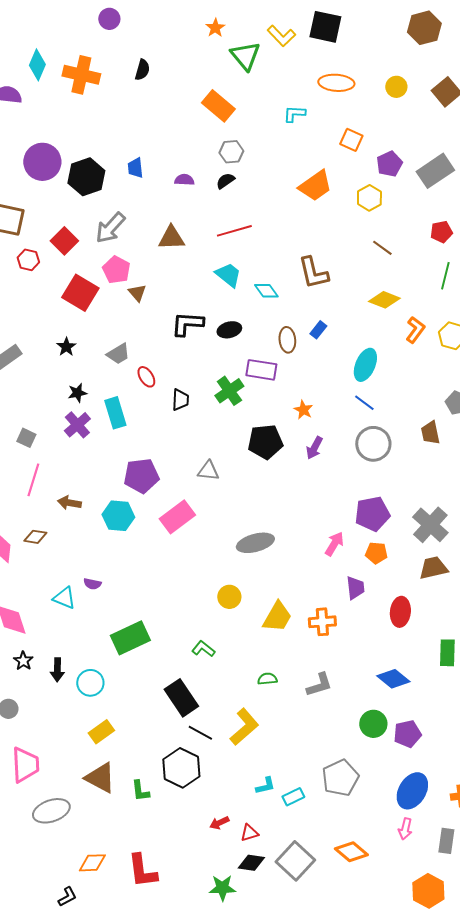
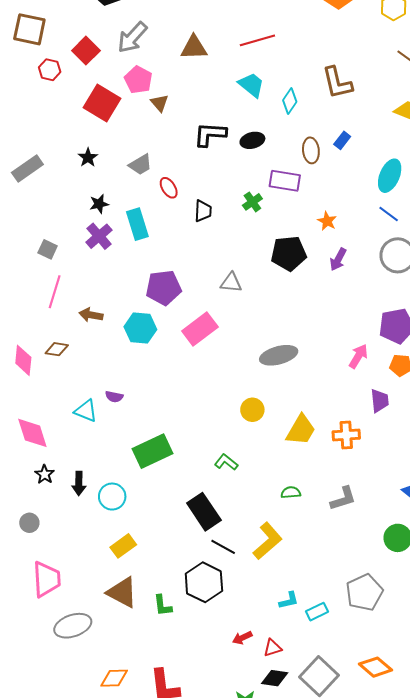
cyan diamond: (266, 291) -> (290, 101), turned 70
green cross: (229, 391) -> (252, 202), size x0.7

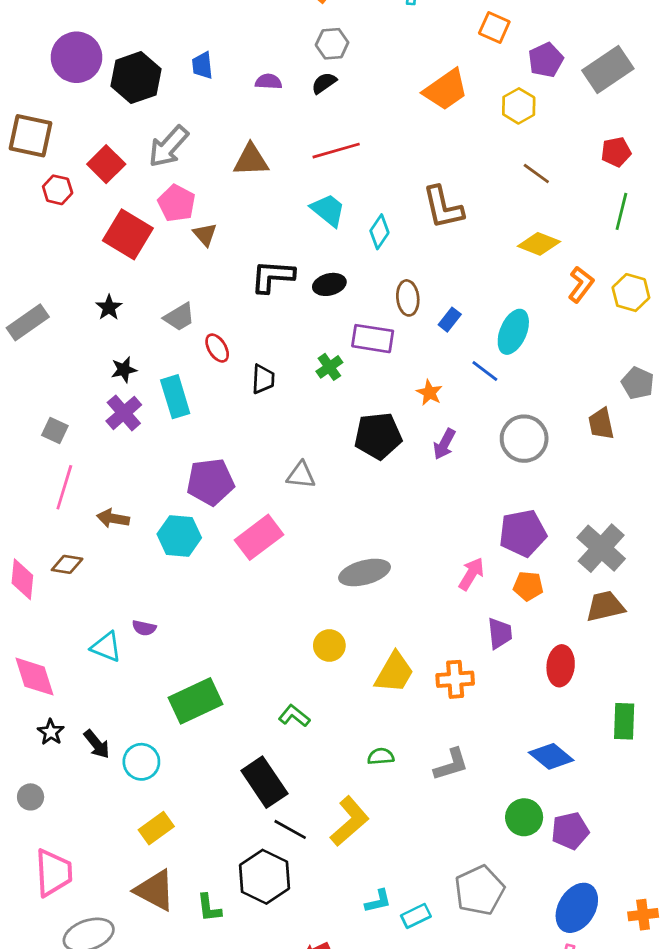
blue rectangle: (342, 140) -> (450, 320), moved
blue line: (389, 214) -> (485, 371), moved
black arrow: (79, 483) -> (97, 744), turned -40

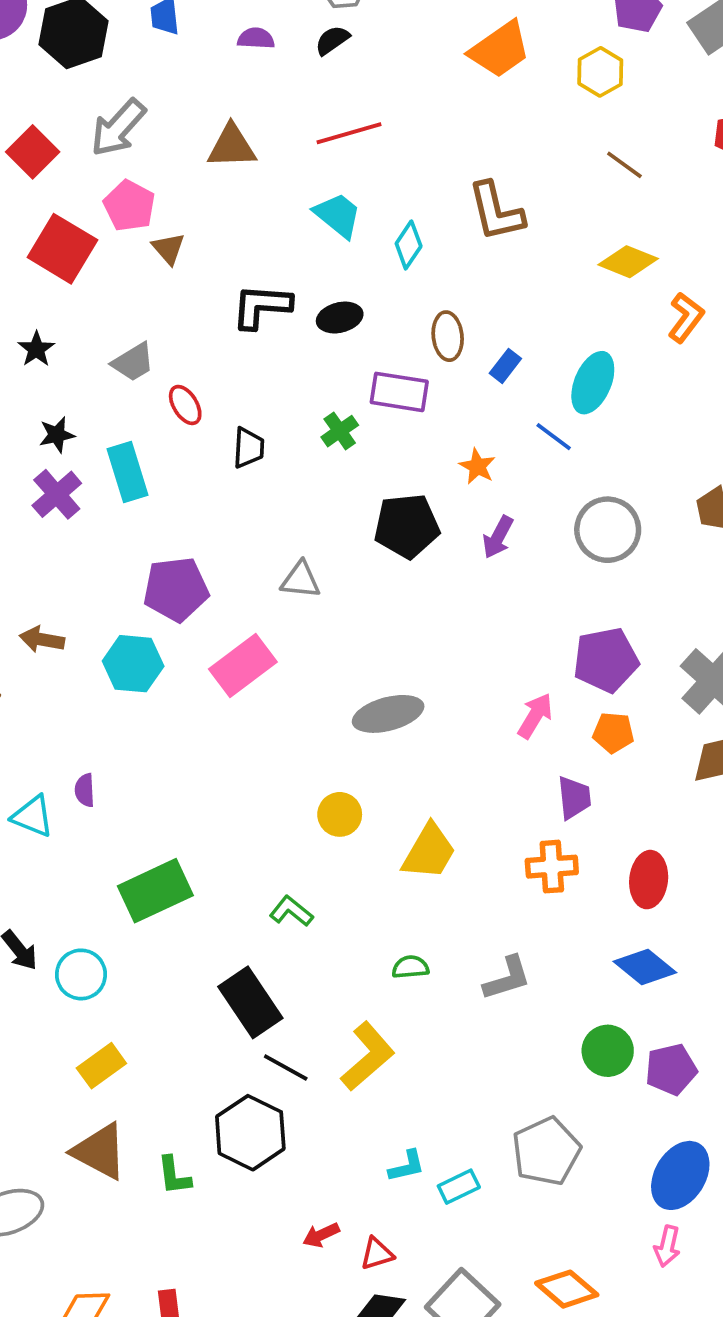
purple semicircle: (144, 628) -> (85, 790), turned 75
red ellipse: (561, 666) -> (649, 880), moved
orange cross: (455, 679) -> (552, 867), moved

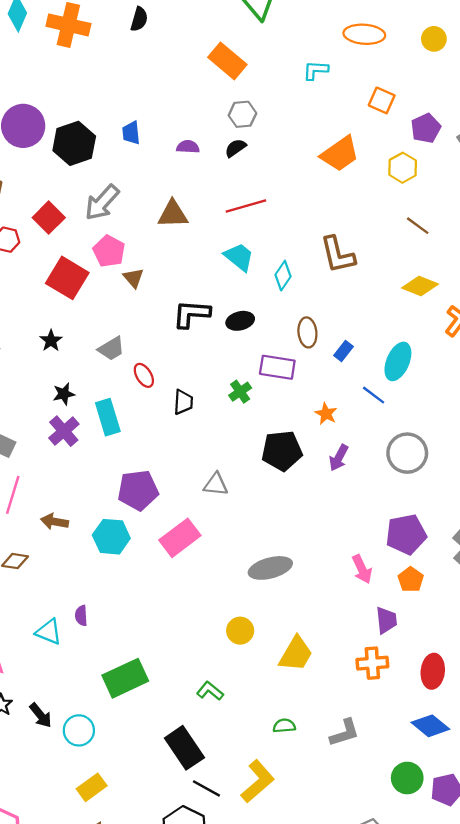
pink arrow: (535, 716) -> (362, 569), turned 124
orange pentagon: (613, 733) -> (411, 580), turned 30

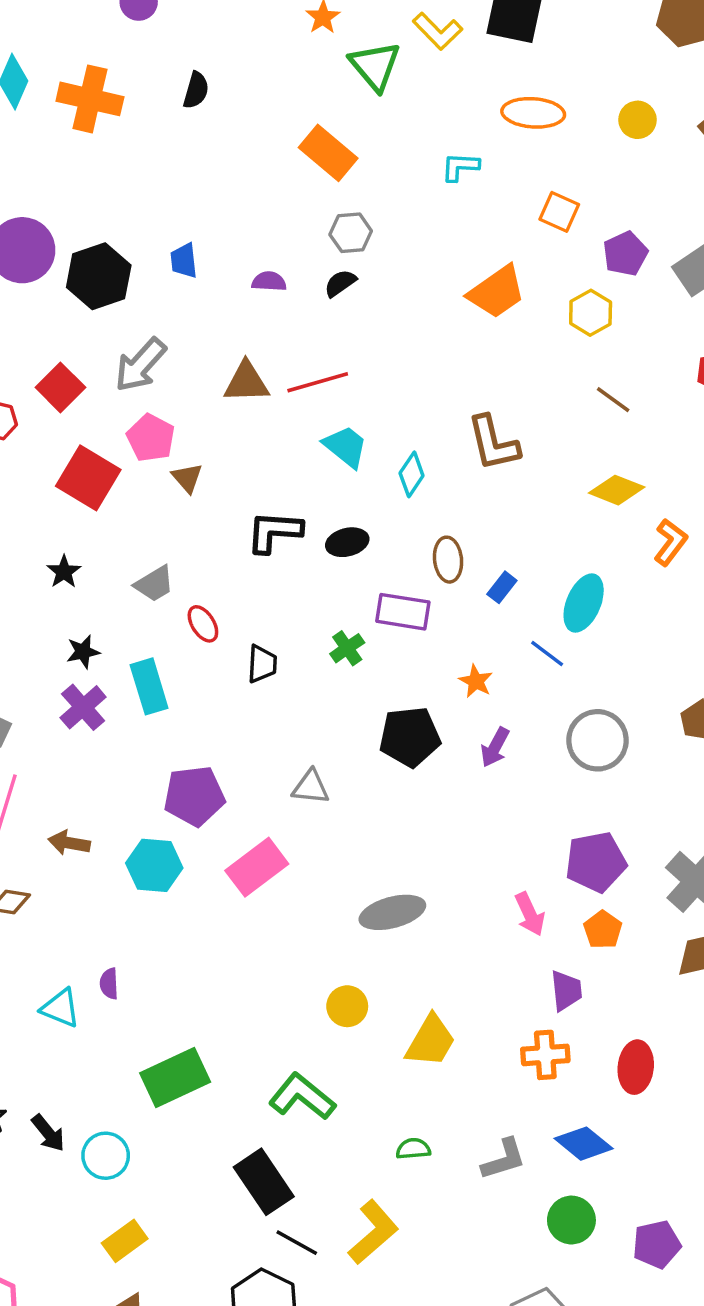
red line: (246, 206) -> (318, 382), moved
green L-shape: (210, 691) -> (302, 1097), size x1.6
blue diamond: (430, 726) -> (584, 1144), moved
green circle: (407, 778) -> (571, 1220), moved

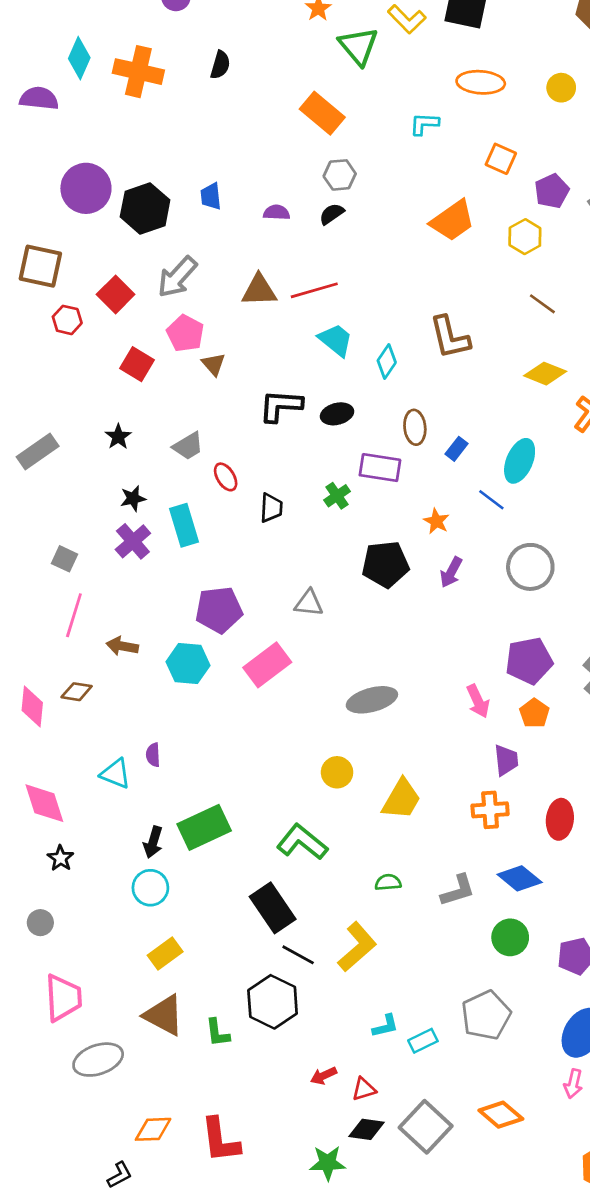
red square: (88, 478) -> (137, 364), size x0.7
black arrow: (48, 1133) -> (153, 842), moved, turned 56

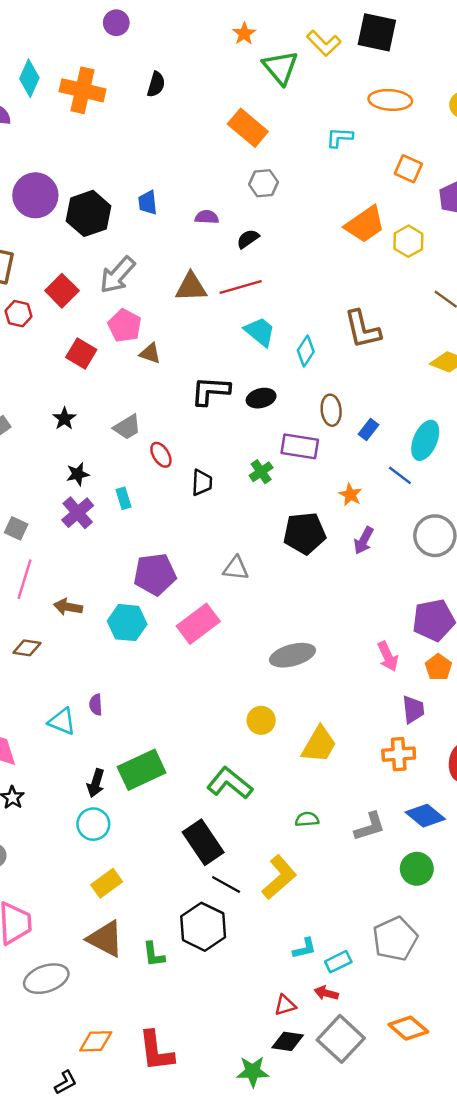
black semicircle: (332, 214) -> (248, 239), moved
yellow hexagon: (525, 237) -> (408, 241), moved
brown triangle: (214, 364) -> (150, 353), turned -30
cyan rectangle: (184, 525) -> (123, 498), size x0.6
red arrow: (324, 1076) -> (326, 993), moved, turned 40

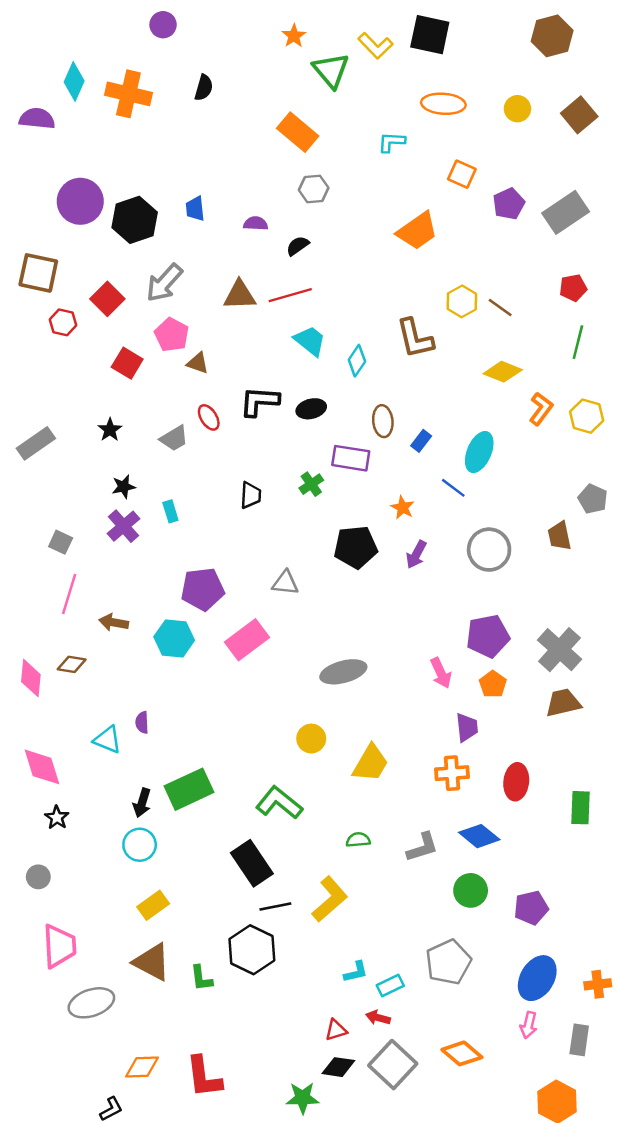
yellow hexagon: (408, 241) -> (462, 301), moved
red ellipse: (161, 455) -> (209, 417), moved
black line: (226, 884) -> (275, 906), turned -40

